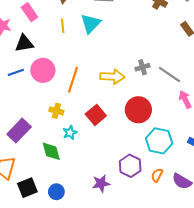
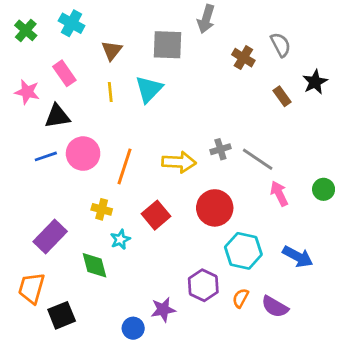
blue circle: (56, 192) -> (133, 328), moved

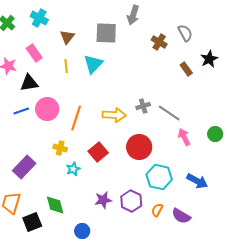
green diamond: (94, 265) -> (55, 205), moved
purple star: (163, 310) -> (103, 200), moved

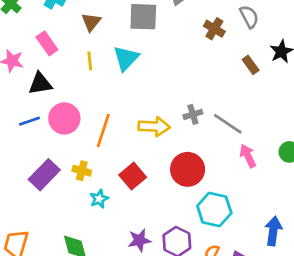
purple rectangle: (24, 167) -> (44, 175), moved
blue arrow: (197, 181) -> (273, 231), moved, turned -110

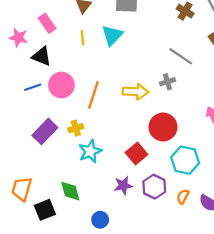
black triangle: (40, 84) -> (42, 56), turned 30
gray line: (228, 124) -> (181, 56), moved
yellow cross: (82, 171) -> (76, 128), turned -32
red square: (133, 176) -> (137, 153), moved
cyan star: (99, 199) -> (90, 151), size x1.5

